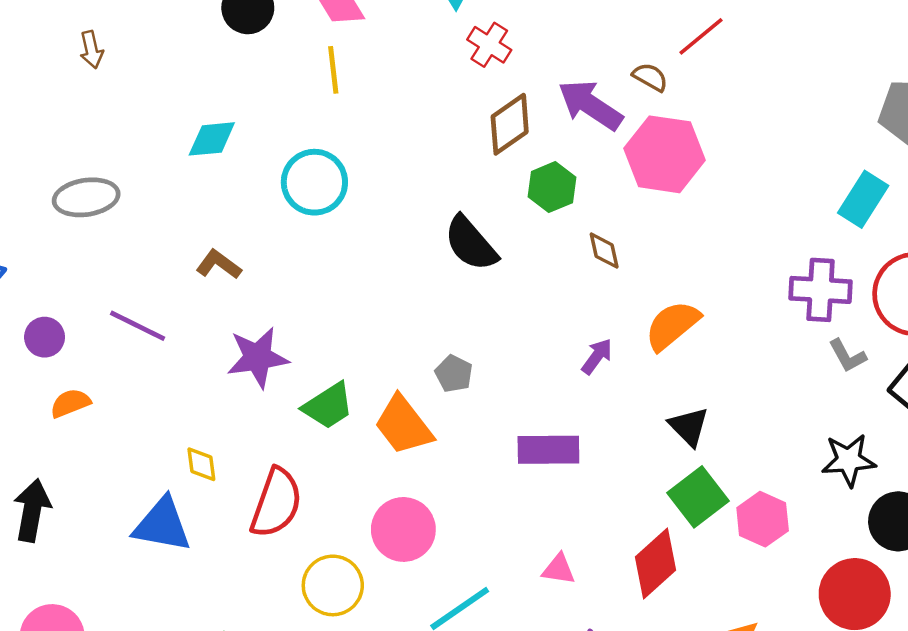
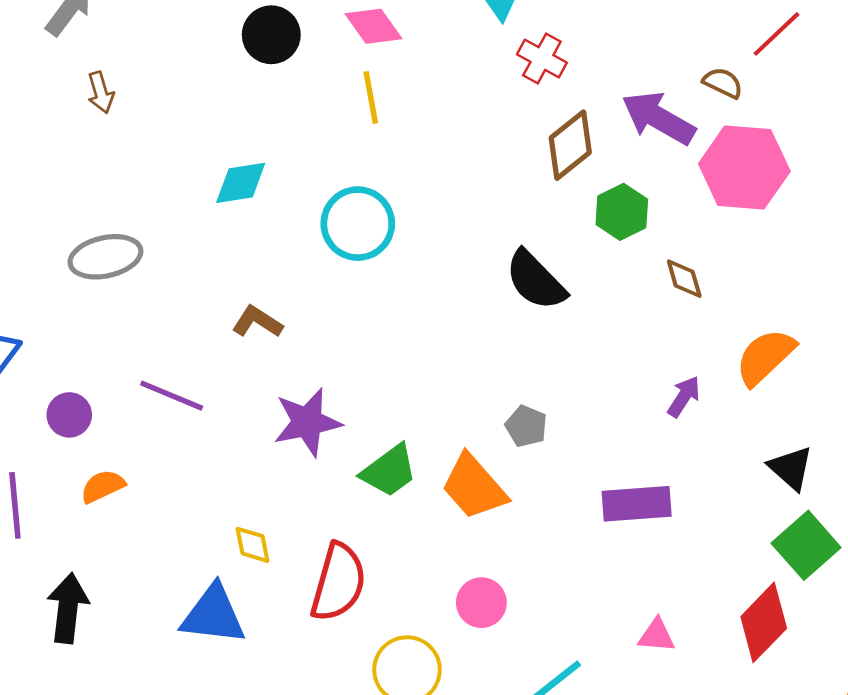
pink circle: (403, 529) -> (481, 603), size x0.7

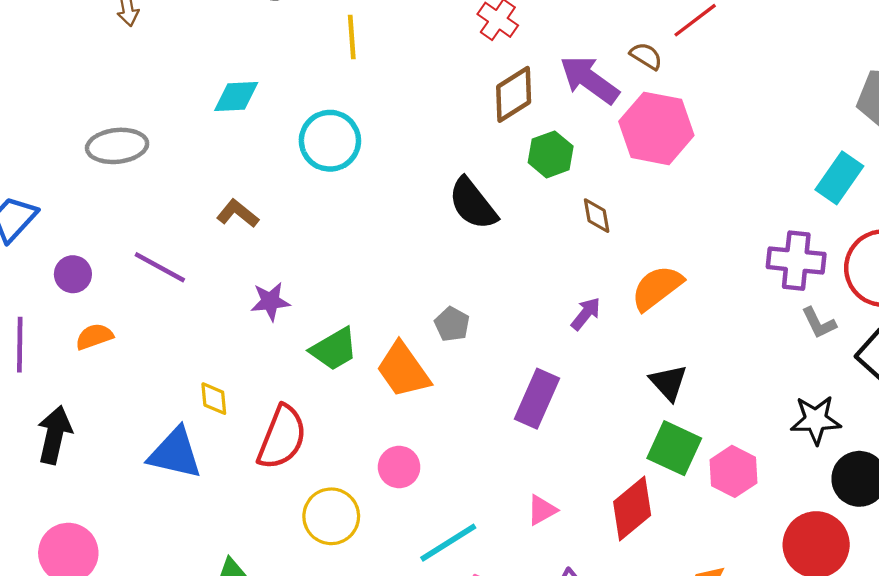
purple star: (307, 422) -> (270, 301), size x0.7
purple rectangle: (637, 504) -> (537, 399), turned -68
green square: (806, 545) -> (674, 448), turned -30
pink triangle: (657, 636) -> (542, 510), turned -40

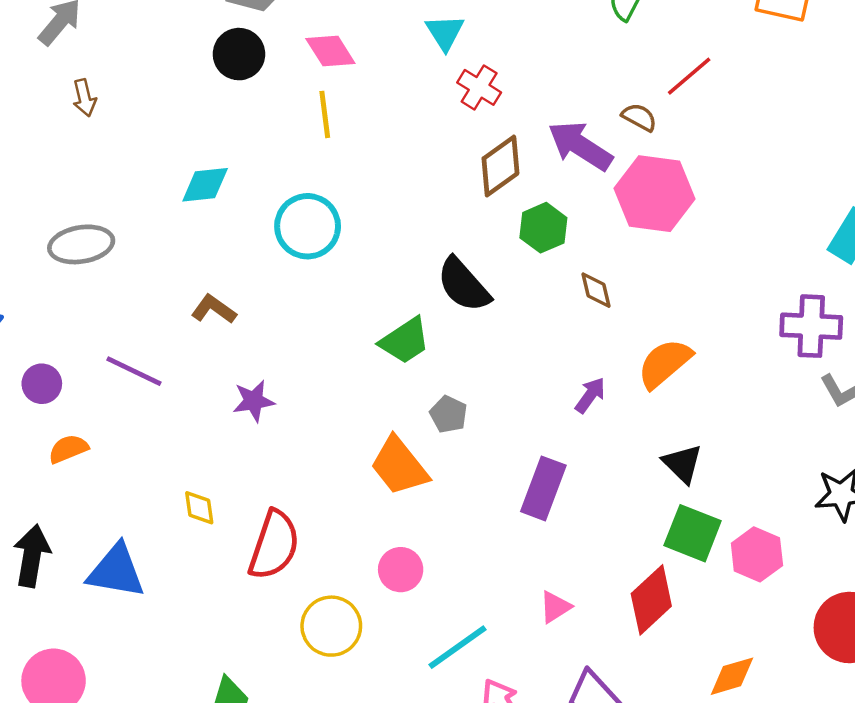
green trapezoid: (334, 349) -> (405, 341), moved
blue triangle: (175, 453) -> (116, 571), moved

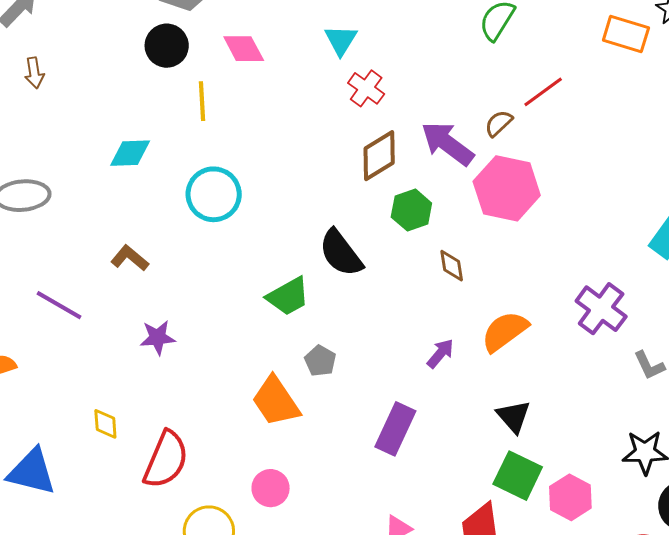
yellow line: (325, 114) -> (202, 101), moved
brown semicircle: (639, 117) -> (499, 123), turned -76
purple cross: (811, 326) -> (601, 309), moved, turned 30

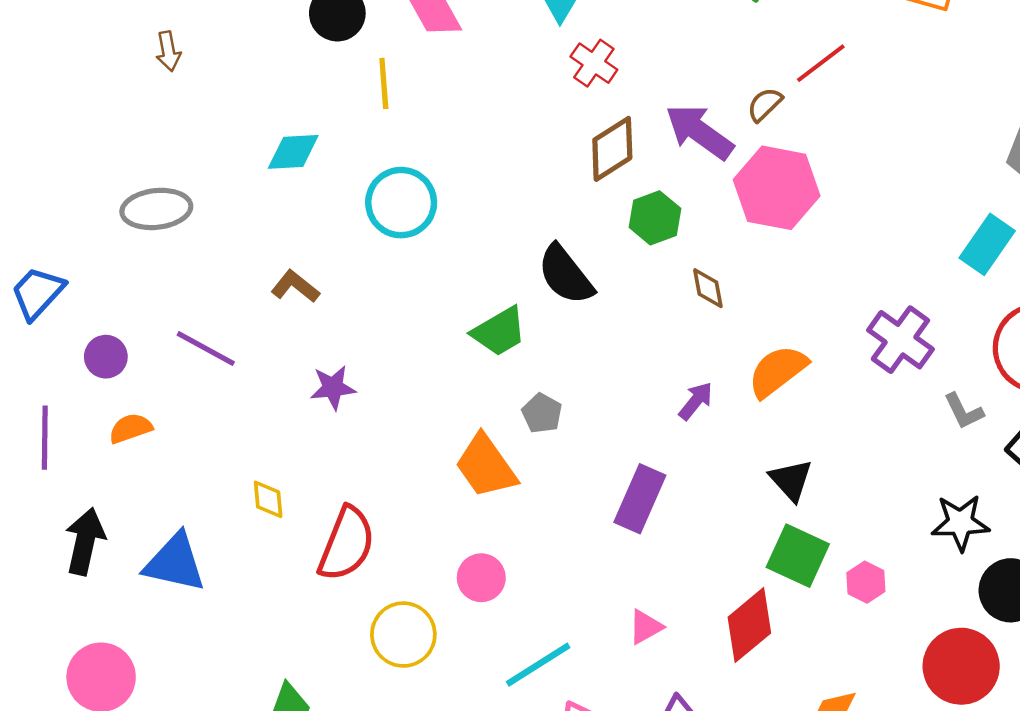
pink hexagon: (570, 497) -> (866, 582), size x0.7

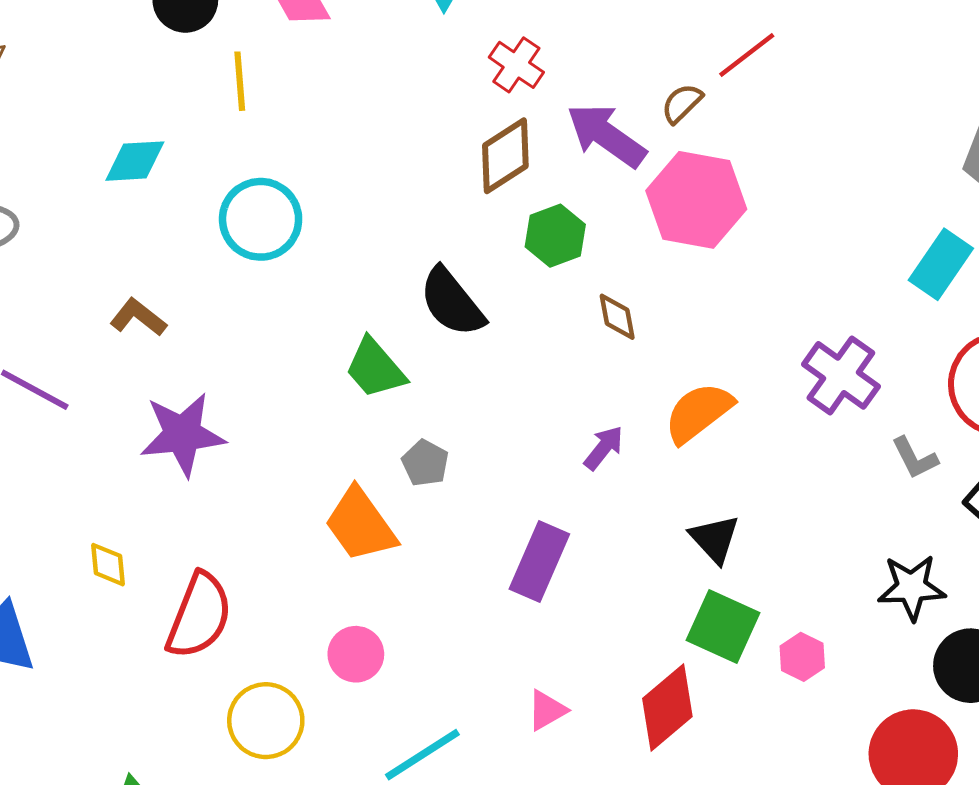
red cross: (594, 63) -> (516, 65), moved
green trapezoid: (499, 332) -> (375, 368), turned 80
purple star: (333, 388) -> (182, 434), size x1.6

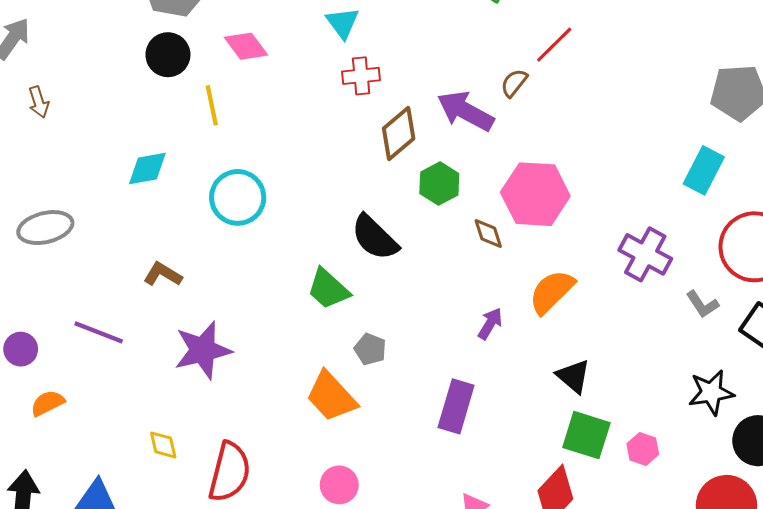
red cross: (516, 65) -> (361, 76), moved, turned -33
pink hexagon: (696, 200) -> (535, 194), moved

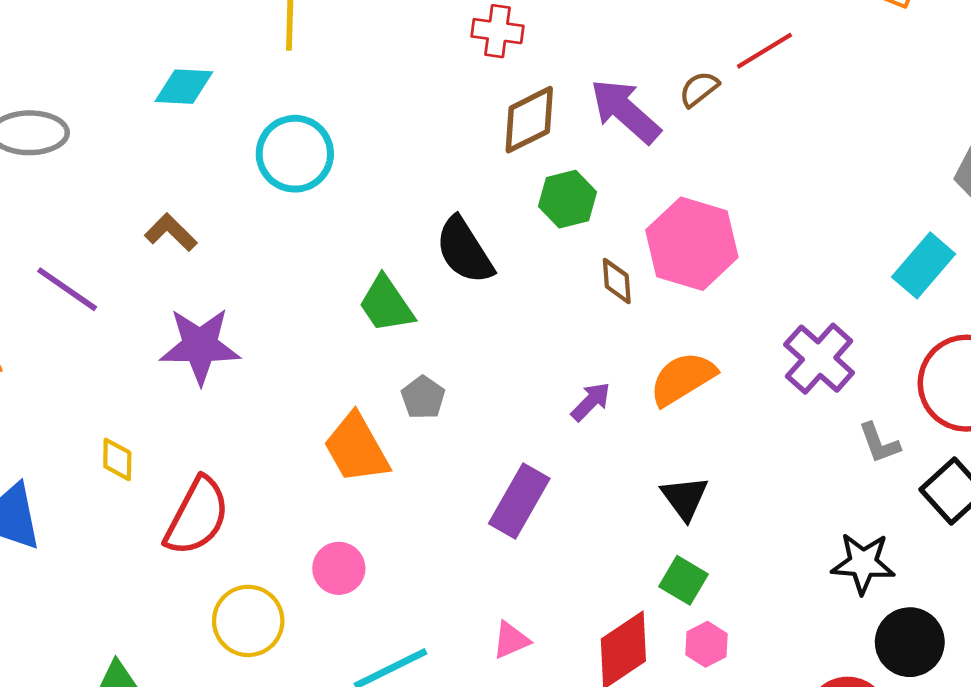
green square: (586, 435) -> (684, 580), size x0.7
pink hexagon: (643, 449) -> (707, 644), moved

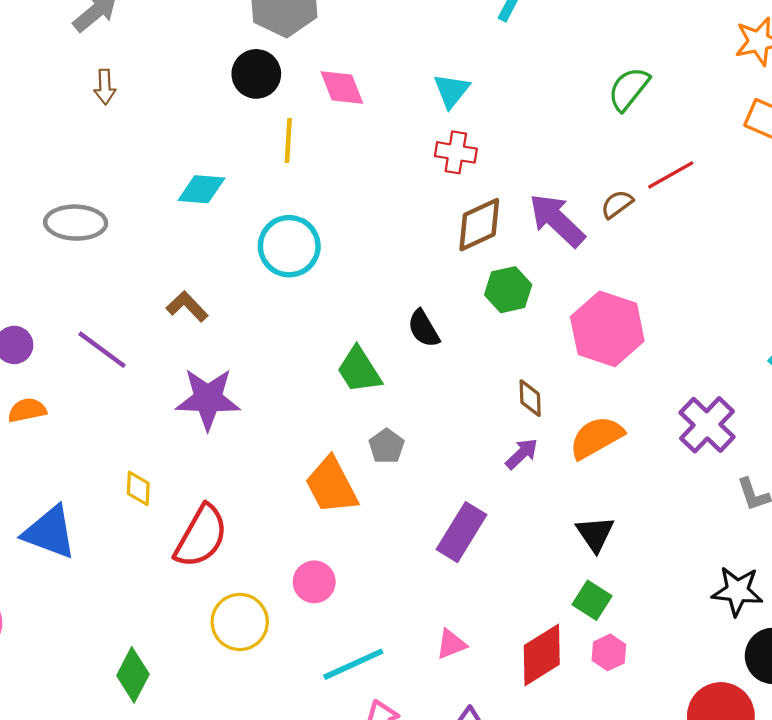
black semicircle: (464, 250) -> (424, 329), size x0.7
brown diamond: (617, 281) -> (530, 398), moved

